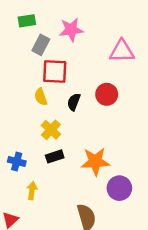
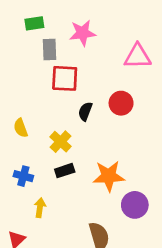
gray rectangle: (41, 45) -> (50, 50), turned -30
yellow semicircle: (41, 97) -> (21, 128), moved

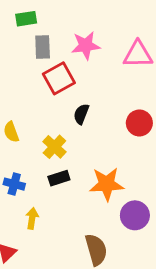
pink star: (83, 33) -> (86, 46), moved
red square: (65, 78) -> (59, 78), turned -32
red circle: (121, 103) -> (139, 123), moved

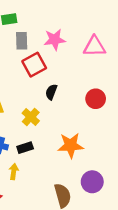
black rectangle: (59, 178) -> (25, 148), moved
purple circle: (135, 215) -> (92, 182), moved

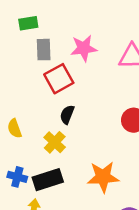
black semicircle: (51, 92) -> (67, 115), moved
black rectangle: (25, 148) -> (48, 180), size x1.5

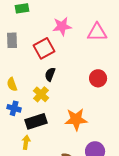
gray rectangle: (44, 50) -> (12, 40), moved
blue cross: (17, 177) -> (14, 108), moved

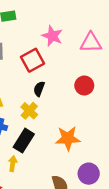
pink star: (62, 26) -> (52, 36), turned 30
red circle: (98, 78) -> (84, 86), moved
black rectangle: (36, 121) -> (24, 141), turned -40

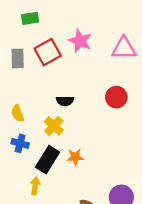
red square: (33, 60) -> (48, 52), moved
black semicircle: (39, 89) -> (65, 101), turned -112
orange star: (68, 138) -> (75, 157), moved, size x0.6

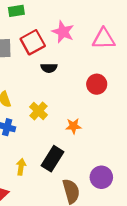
black semicircle: (65, 101) -> (49, 68), moved
orange star: (75, 157) -> (73, 126), moved
black rectangle: (48, 160) -> (52, 159), moved

